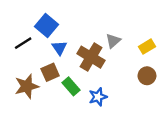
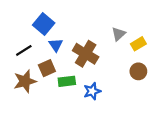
gray triangle: (113, 41) -> (119, 34), moved
black line: (23, 43) -> (24, 50), moved
green rectangle: (71, 86) -> (67, 81), turned -56

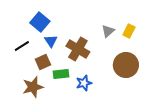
yellow rectangle: (138, 44) -> (129, 31), moved, turned -32
brown circle: (138, 71) -> (126, 65), size x1.6
brown star: (25, 81) -> (33, 87), moved

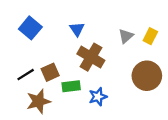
blue square: (40, 22) -> (30, 28), moved
blue triangle: (51, 41) -> (77, 29), moved
black line: (22, 46) -> (26, 75), moved

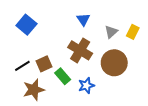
blue triangle: (77, 29) -> (83, 19), moved
brown circle: (147, 76) -> (114, 63), moved
green rectangle: (71, 86) -> (63, 76), turned 56

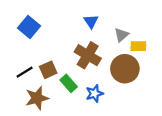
yellow rectangle: (133, 32) -> (138, 46), moved, turned 64

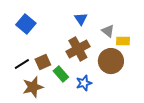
gray triangle: (122, 35) -> (108, 31), turned -40
brown cross: (88, 55) -> (78, 49), turned 30

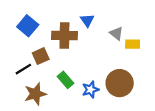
brown cross: (78, 49) -> (64, 36), moved, turned 30
brown circle: (111, 61) -> (120, 83), moved
brown square: (43, 62) -> (41, 56), moved

